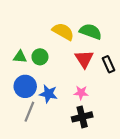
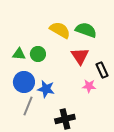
black rectangle: (108, 64) -> (102, 70), moved
pink star: (81, 93) -> (89, 86), moved
black cross: (82, 117) -> (65, 119), moved

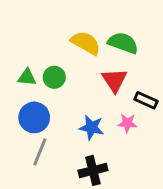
black rectangle: (102, 70) -> (146, 100), turned -42
blue star: (46, 89) -> (92, 127), moved

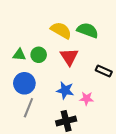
red triangle: (114, 80) -> (69, 57), moved
pink star: (127, 123) -> (86, 99), moved

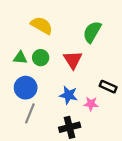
yellow semicircle: (61, 30) -> (42, 25), moved
green semicircle: (88, 30) -> (92, 32), turned -80
black rectangle: (104, 71) -> (108, 87), moved

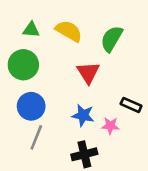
yellow semicircle: (42, 25) -> (69, 31), moved
green triangle: (20, 58) -> (31, 30), moved
green circle: (41, 58) -> (23, 65), moved, size x1.5

